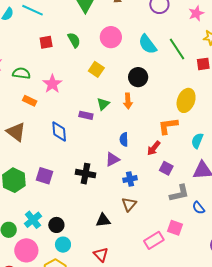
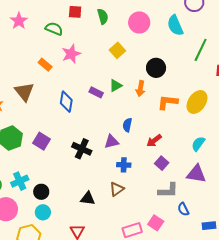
cyan semicircle: (148, 44) -> (175, 25), moved
green line: (177, 49) -> (201, 50), turned 45
green semicircle: (21, 73) -> (54, 29), moved
orange L-shape: (168, 126) -> (168, 102), moved

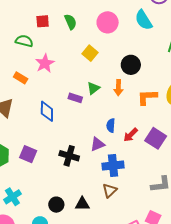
red arrow: (154, 141) -> (131, 135), moved
purple square: (162, 163) -> (156, 138), moved, size x1.5
blue cross: (124, 165) -> (113, 166), size x1.5
black circle: (41, 192) -> (56, 205), moved

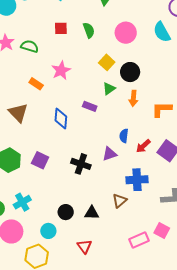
green semicircle: (24, 41) -> (30, 46), moved
black circle: (131, 65) -> (130, 72), moved
green triangle: (93, 88) -> (109, 89), moved
blue cross: (113, 166) -> (137, 180), moved

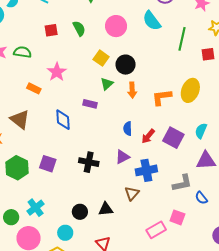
purple triangle: (110, 154) -> (122, 157), moved

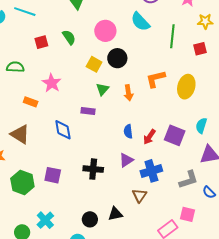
black circle: (126, 65) -> (117, 58), moved
orange L-shape: (162, 97) -> (155, 79), moved

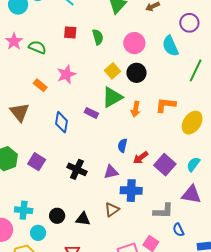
green triangle: (102, 89) -> (112, 97), size x1.6
cyan cross: (45, 220) -> (24, 210), moved, turned 30

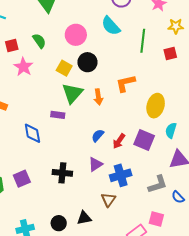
pink star: (66, 74) -> (23, 67), moved
yellow ellipse: (192, 123) -> (156, 106), moved
blue semicircle: (122, 145) -> (98, 136), turned 48
purple square: (37, 162) -> (22, 179), turned -36

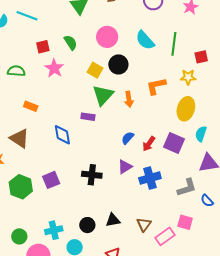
cyan semicircle: (111, 26) -> (145, 40), moved
yellow star: (176, 26) -> (188, 77), moved
brown triangle: (108, 200) -> (144, 224), moved

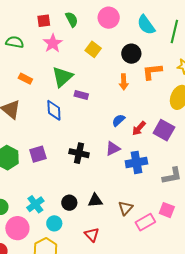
black circle: (118, 64) -> (131, 54), moved
green triangle: (103, 95) -> (62, 77), moved
cyan cross: (54, 230) -> (35, 204), turned -30

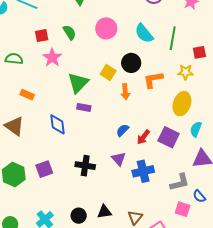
yellow square: (93, 49) -> (108, 73), moved
green triangle: (62, 77) -> (78, 83), moved
purple triangle: (113, 149) -> (119, 159), turned -42
pink square: (167, 210) -> (183, 209), moved

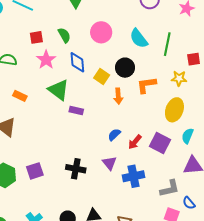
green triangle: (78, 83) -> (59, 90), moved, turned -40
blue diamond: (57, 124) -> (77, 62), moved

